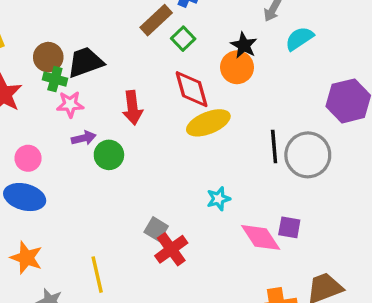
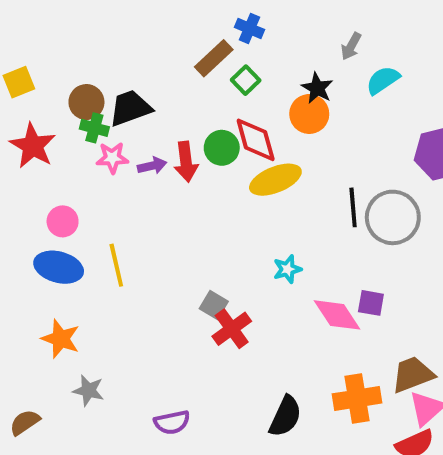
purple arrow: (84, 138) -> (152, 166), moved
green circle: (109, 155) -> (222, 148), moved
yellow line: (97, 275) -> (116, 265), moved

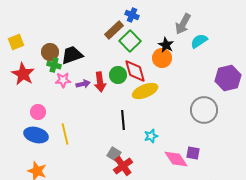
gray arrow: (351, 46) -> (183, 24), size x1.5
green square: (246, 80) -> (130, 41), size x1.5
black line: (353, 207) -> (123, 120), moved

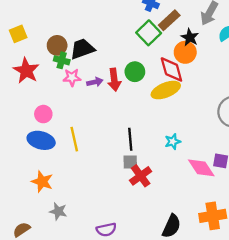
brown rectangle: (114, 30) -> (169, 20), moved
red diamond: (135, 71) -> (171, 69), moved
black line: (123, 120) -> (130, 139), moved
gray square: (114, 154) -> (130, 162), turned -32

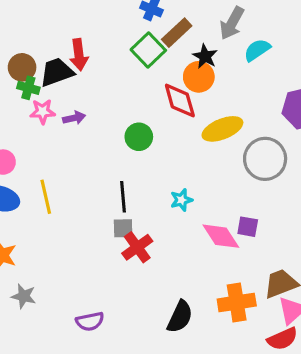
green circle: (135, 72) -> (139, 137), moved
red arrow: (114, 80) -> (79, 55), moved
yellow ellipse: (166, 90) -> (222, 129), moved

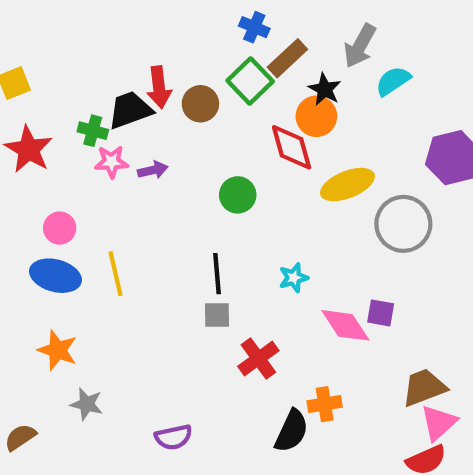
brown circle: (22, 67) -> (200, 104), moved
red cross: (137, 247) -> (258, 358), moved
orange cross: (237, 302) -> (325, 404), moved, size x0.7

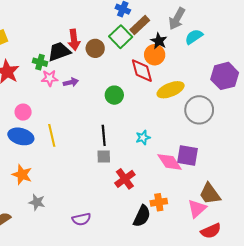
purple square: (381, 313) -> (188, 156), size x1.5
brown trapezoid: (424, 387) -> (210, 194), turned -105
pink triangle: (439, 423) -> (197, 209), moved

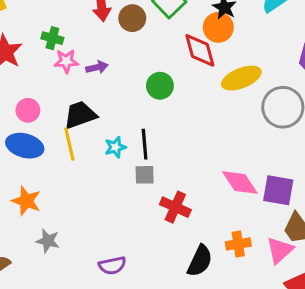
black trapezoid: (59, 52) -> (80, 115), moved
cyan star: (143, 137) -> (115, 147), moved
purple square: (188, 156) -> (278, 190), moved
red cross: (125, 179) -> (175, 207), turned -30
orange cross: (159, 202) -> (238, 244), moved

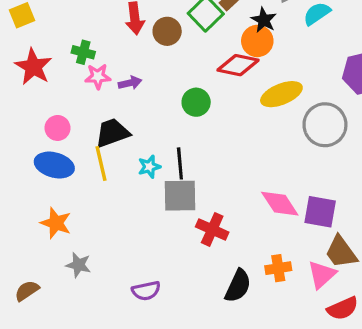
red diamond: (200, 50) -> (238, 65), turned -63
gray square: (145, 175) -> (180, 196), size x1.6

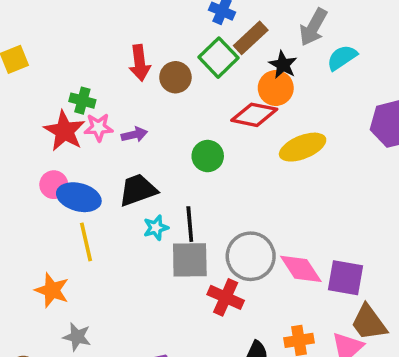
red star: (33, 67) -> (64, 131), moved
gray circle: (325, 125) -> (251, 256), moved
black trapezoid: (112, 133) -> (138, 190), moved
yellow line: (101, 163) -> (86, 242), moved
blue ellipse: (54, 165) -> (79, 197), moved

